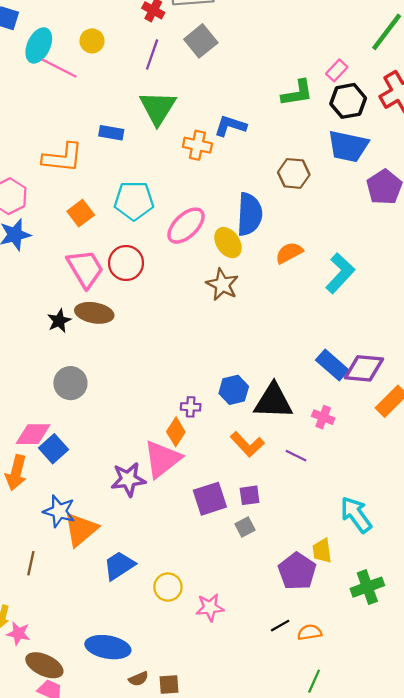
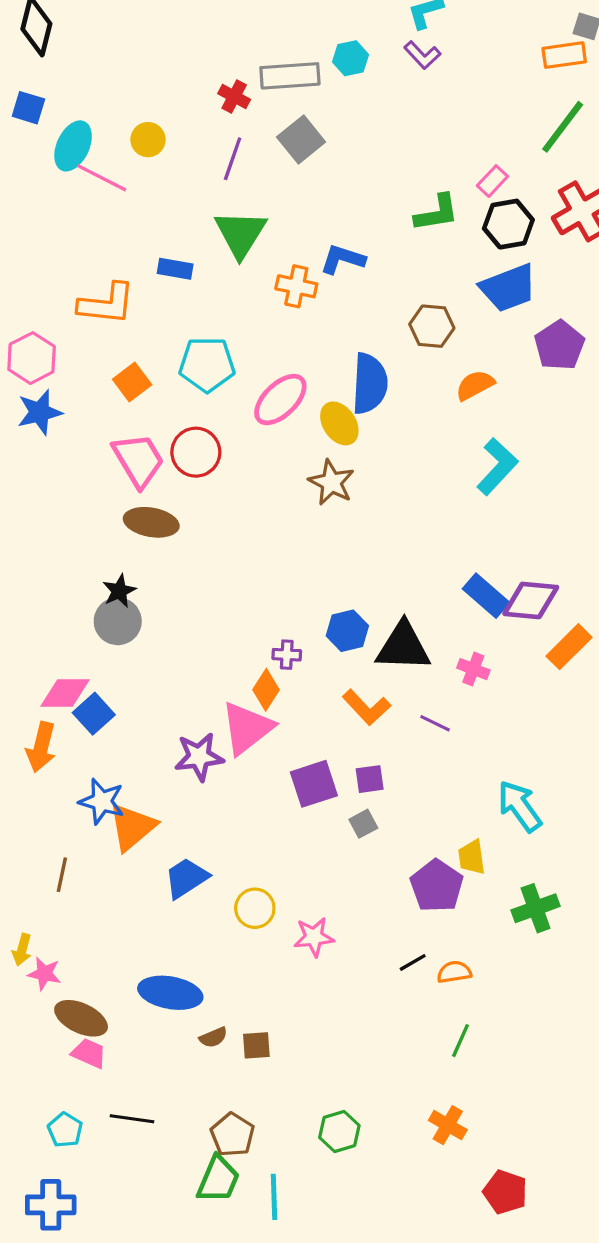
blue trapezoid: (348, 146) -> (508, 288), turned -33
orange semicircle: (289, 253) -> (475, 385), moved
black star: (59, 321) -> (119, 591), moved

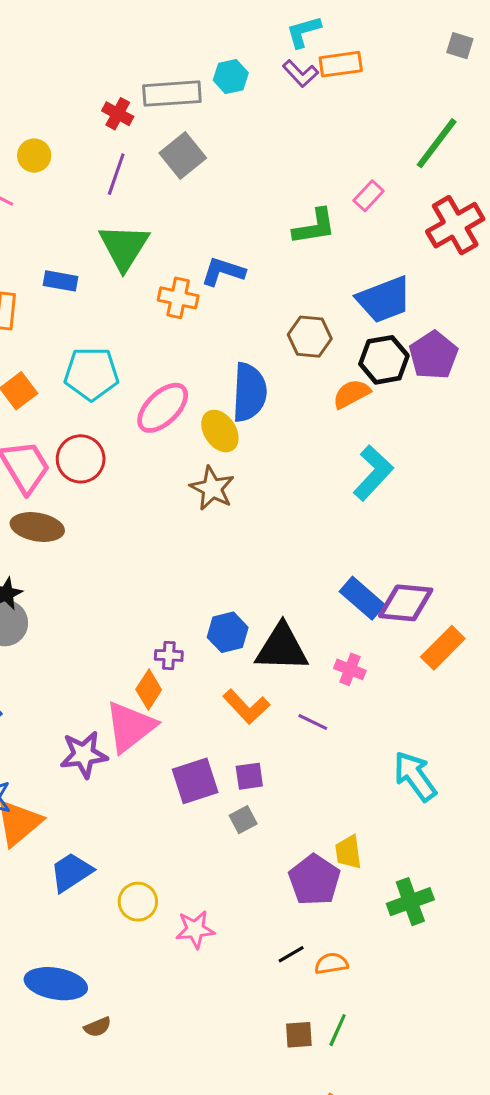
orange rectangle: (564, 55) -> (341, 64), moved
black hexagon: (508, 224) -> (384, 360), moved
cyan arrow: (520, 806) -> (415, 776), moved
brown square: (256, 1045) -> (299, 1035), moved

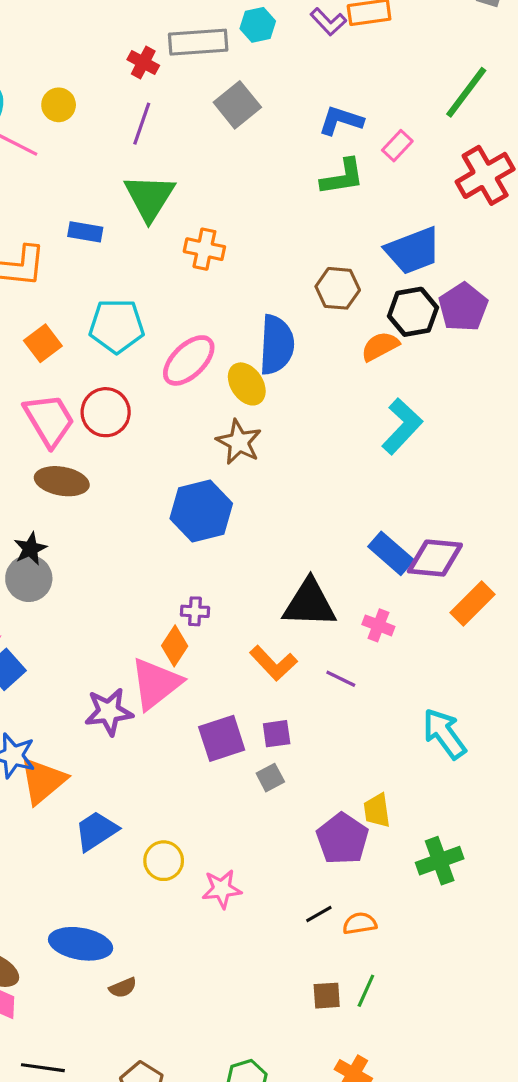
gray square: (183, 156) -> (237, 105), moved
blue L-shape: (223, 272) -> (341, 121), moved
blue hexagon: (228, 632) -> (201, 511), moved, size x1.5

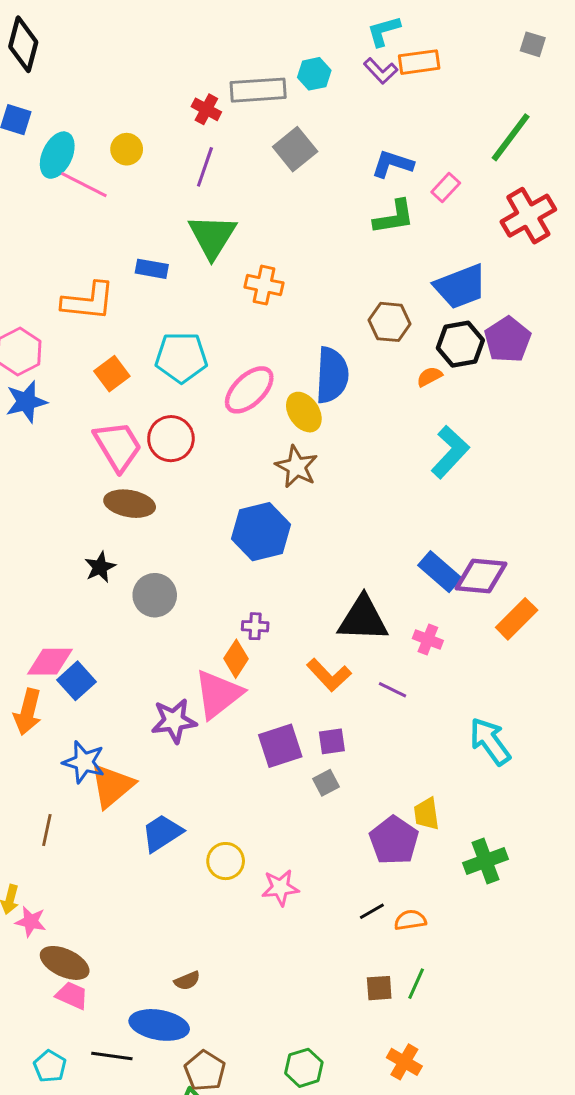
orange semicircle: (380, 346) -> (429, 377), size x0.7
gray circle: (29, 578) -> (155, 595), moved
blue ellipse: (81, 944) -> (159, 1025), moved

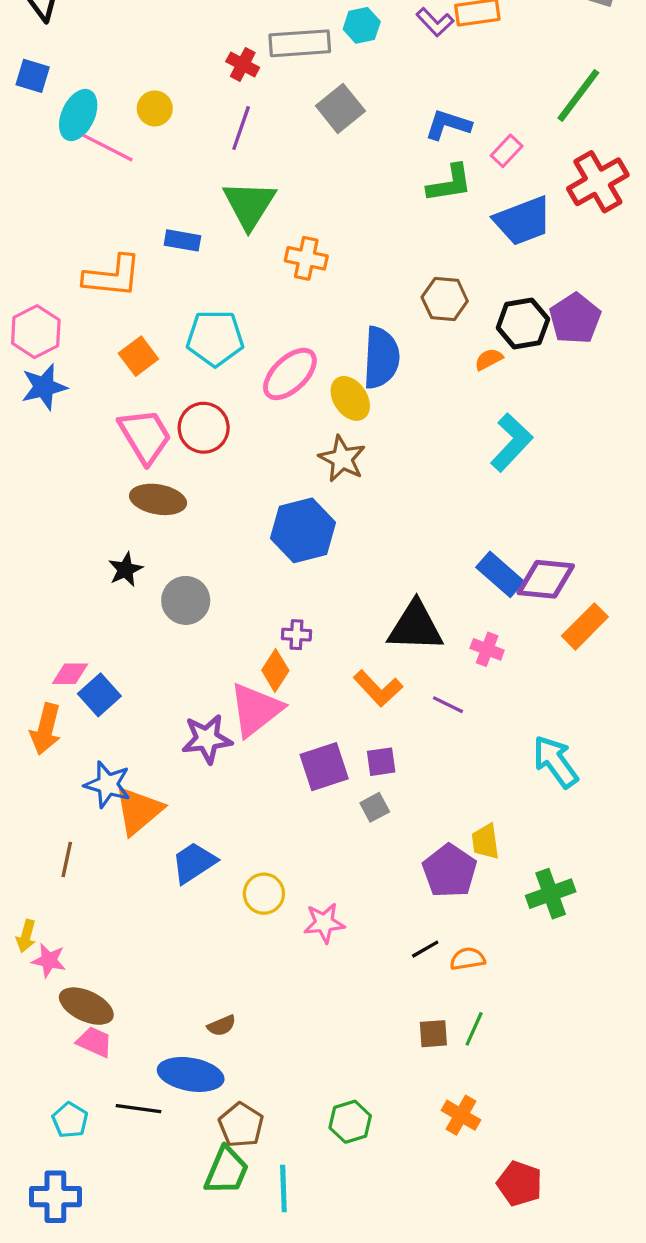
blue trapezoid: (460, 287) -> (523, 221), moved
pink diamond: (50, 662) -> (70, 674), size x0.7

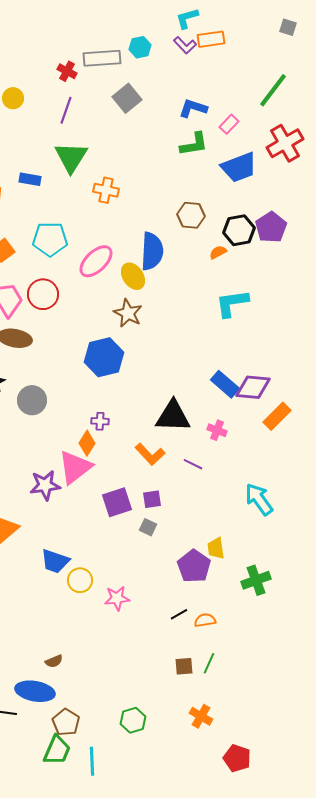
cyan L-shape: (512, 442) -> (232, 303), turned -141
gray square: (375, 807) -> (148, 527), turned -36
blue trapezoid: (194, 863) -> (55, 561), moved, turned -128

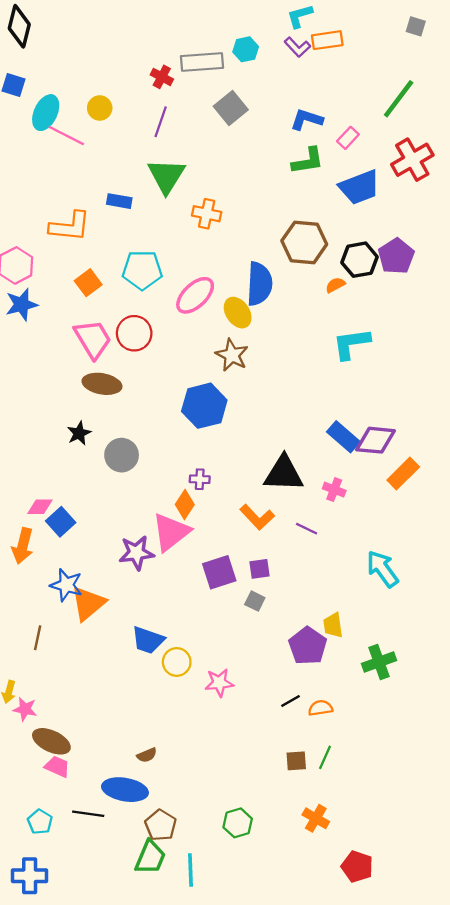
brown hexagon: (191, 215) -> (304, 242), size x1.4

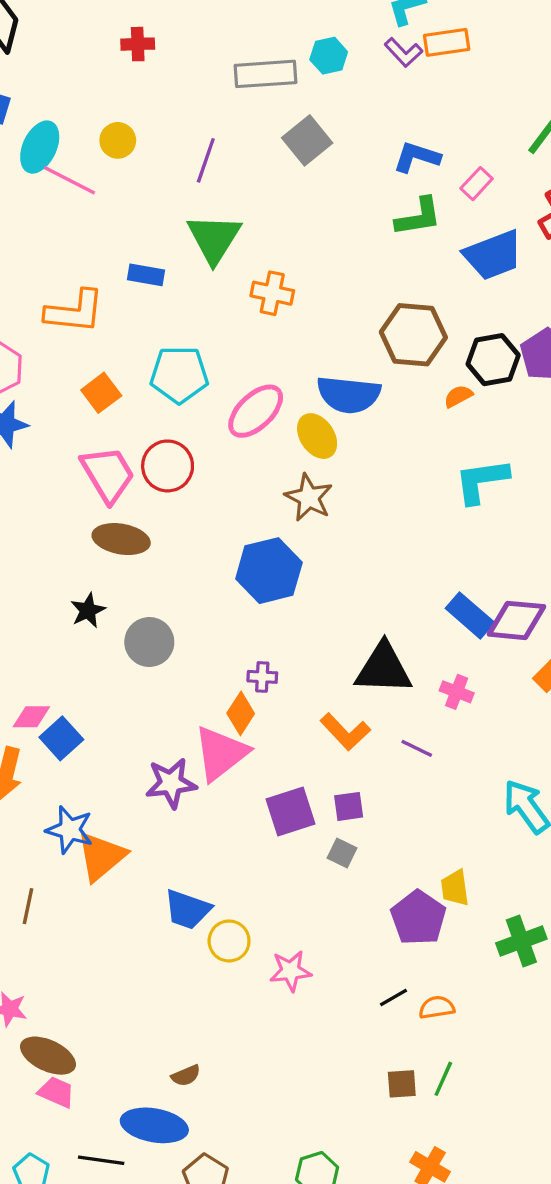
red cross: (162, 77) -> (138, 44), moved, turned -30
blue semicircle: (259, 284) -> (349, 395), turned 93

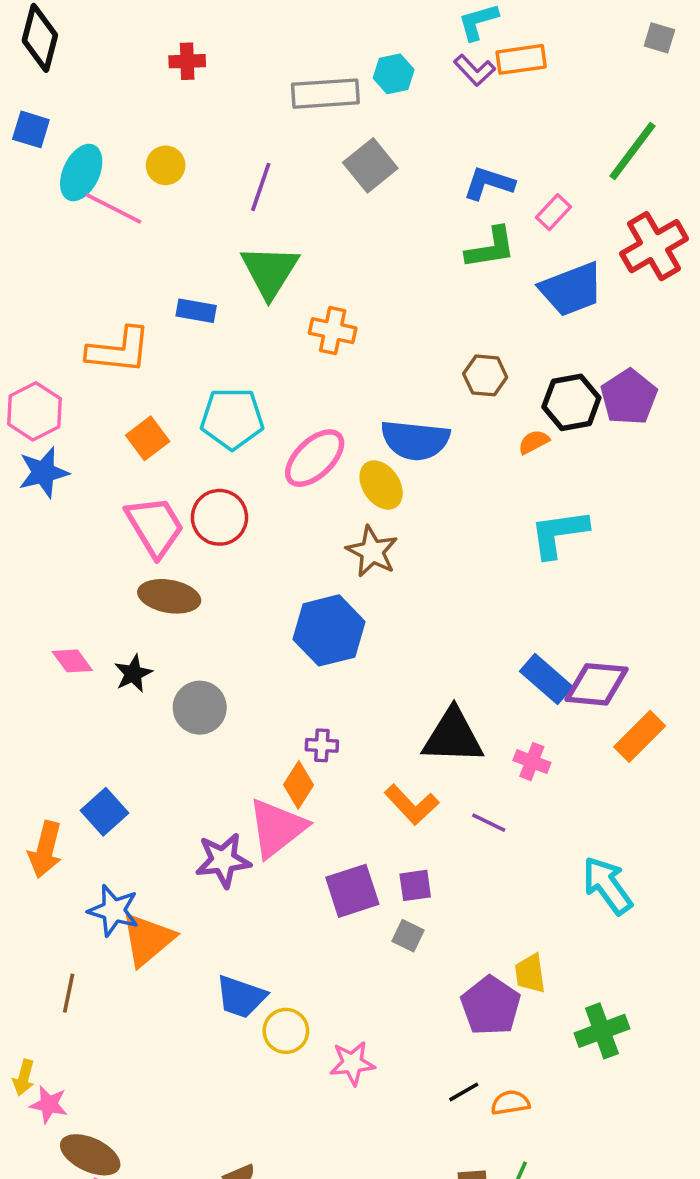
brown hexagon: (413, 335) -> (485, 375), size x0.6
pink diamond: (31, 717) -> (72, 661), moved, turned 54

